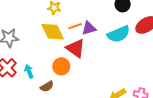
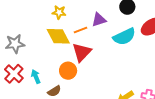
purple triangle: (89, 28) -> (99, 20), moved
red triangle: (76, 48) -> (82, 52), turned 40

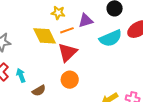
yellow star: (59, 12) -> (58, 13), moved
orange circle: (68, 71) -> (70, 80), moved

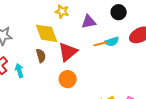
orange line: (67, 30) -> (100, 44), moved
cyan semicircle: (111, 38) -> (112, 42), size x0.6
brown semicircle: (39, 91) -> (41, 56), moved, turned -80

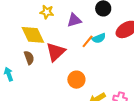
orange line: (100, 44) -> (88, 41), turned -32
orange circle: (68, 79) -> (76, 80), moved

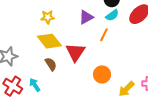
yellow star: (47, 12) -> (48, 17), moved
cyan semicircle: (99, 38) -> (112, 15), moved

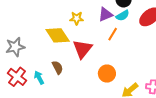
yellow star: (48, 17) -> (77, 18), moved
purple triangle: (86, 17) -> (105, 14), moved
brown semicircle: (51, 64) -> (57, 67), moved

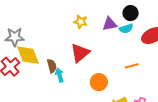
orange line: (113, 34) -> (132, 66), moved, turned 32
yellow diamond: (58, 35) -> (28, 55), moved
cyan arrow: (39, 78) -> (59, 75), moved

